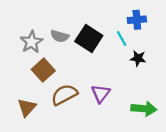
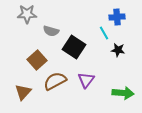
black square: (89, 38) -> (74, 47), moved
gray star: (32, 42) -> (27, 14), moved, turned 30

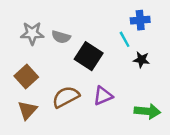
gray star: (27, 14) -> (32, 33), moved
brown square: (37, 60) -> (26, 76), moved
purple triangle: (86, 80) -> (103, 96), turned 30

